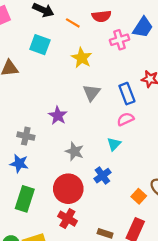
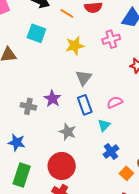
pink cross: (119, 40) -> (111, 39), moved
yellow star: (82, 58) -> (75, 46), turned 30
blue rectangle: (127, 94) -> (85, 105), moved
gray cross: (26, 136) -> (28, 106), moved
blue cross: (102, 176) -> (111, 151), moved

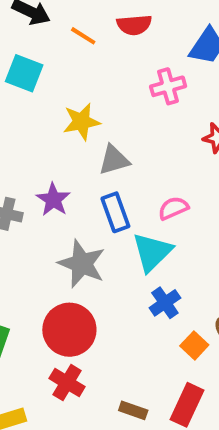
yellow star: (75, 46) -> (81, 122), moved
gray triangle: (84, 78) -> (114, 160), turned 36
cyan triangle: (104, 125) -> (152, 252), size x1.6
gray star: (68, 132) -> (82, 264), size x1.4

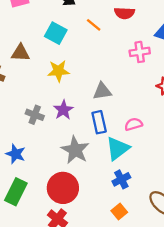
orange line: (83, 36) -> (94, 25), moved
yellow star: (81, 122) -> (58, 71), moved
orange square: (194, 345) -> (119, 212), moved

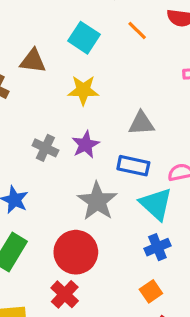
blue rectangle: (99, 122) -> (133, 166), turned -70
cyan triangle: (118, 148) -> (156, 204), turned -45

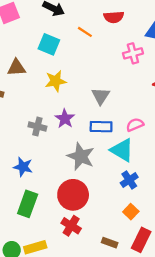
gray triangle: (141, 123) -> (101, 96), turned -42

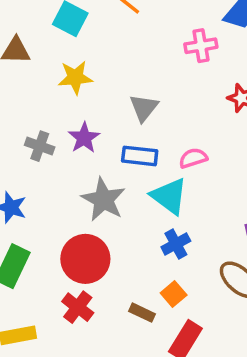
brown rectangle: (110, 243) -> (142, 313), moved

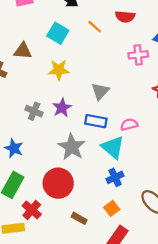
red cross: (78, 307) -> (32, 210), moved
brown rectangle: (142, 313) -> (79, 218), moved

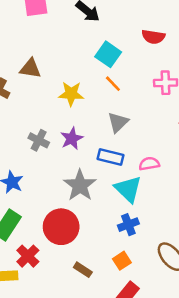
orange line: (95, 27) -> (113, 84), moved
cyan square: (58, 33) -> (108, 54), moved

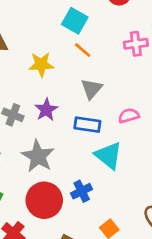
pink semicircle: (149, 164) -> (129, 116), moved
gray star: (80, 185) -> (38, 156), moved
blue cross: (128, 225) -> (82, 191), moved

